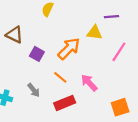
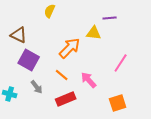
pink line: (119, 52) -> (121, 63), moved
purple square: (37, 54) -> (29, 60), moved, size x1.5

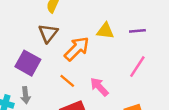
purple line: (110, 18) -> (137, 31), moved
brown triangle: (19, 35) -> (48, 33), moved, turned 42
gray arrow: (37, 87) -> (26, 95), moved, turned 32

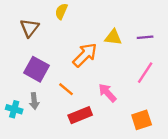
brown triangle: (48, 33) -> (29, 28), moved
orange line: (67, 81) -> (66, 89), moved

